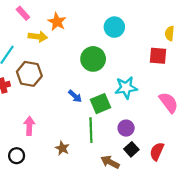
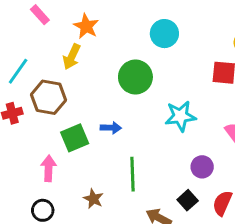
yellow arrow: (38, 37) -> (72, 57), moved, turned 108
blue arrow: (75, 96) -> (111, 128), turned -40
green square: (101, 104) -> (75, 138), moved
purple circle: (126, 128) -> (202, 167), moved
black circle: (17, 156) -> (43, 210), moved

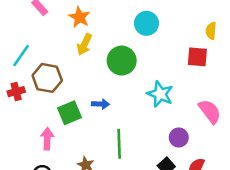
yellow arrow: (72, 57) -> (84, 44), moved
cyan star: (180, 116) -> (160, 94), turned 30

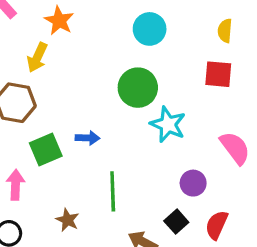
yellow semicircle: (211, 31) -> (225, 31), moved
yellow arrow: (84, 44) -> (37, 57), moved
green circle: (122, 61) -> (138, 88), moved

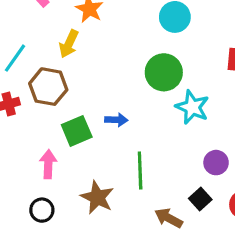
brown star: (67, 220) -> (97, 197), size x1.5

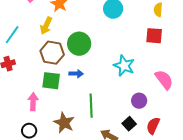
green circle: (164, 72) -> (79, 44), moved
brown hexagon: (48, 87) -> (52, 53), moved
green square: (77, 131) -> (51, 81), turned 30

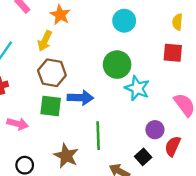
green circle: (79, 44) -> (117, 65), moved
blue arrow: (76, 74) -> (80, 98), size x1.5
pink arrow: (33, 102) -> (18, 124), moved, turned 102
red semicircle: (153, 126) -> (173, 146), moved

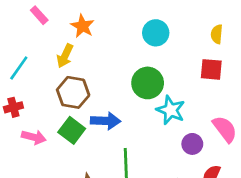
green square: (51, 106) -> (72, 130), turned 30
pink arrow: (18, 124) -> (34, 137), moved
purple circle: (155, 130) -> (192, 144), moved

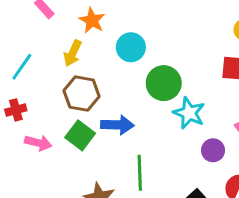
cyan circle: (156, 33) -> (131, 47), moved

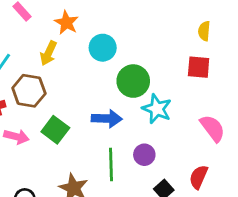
brown hexagon: (82, 94) -> (29, 91), moved
blue arrow: (117, 125) -> (107, 119), moved
purple circle: (213, 150) -> (144, 155), moved

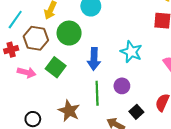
green circle: (133, 81) -> (69, 33), moved
blue arrow: (107, 119) -> (94, 59), turned 90

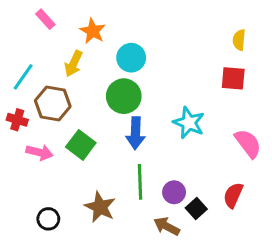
green circle: (69, 33) -> (124, 96), moved
red cross: (11, 50) -> (17, 120), turned 32
purple circle: (122, 86) -> (174, 192), moved

